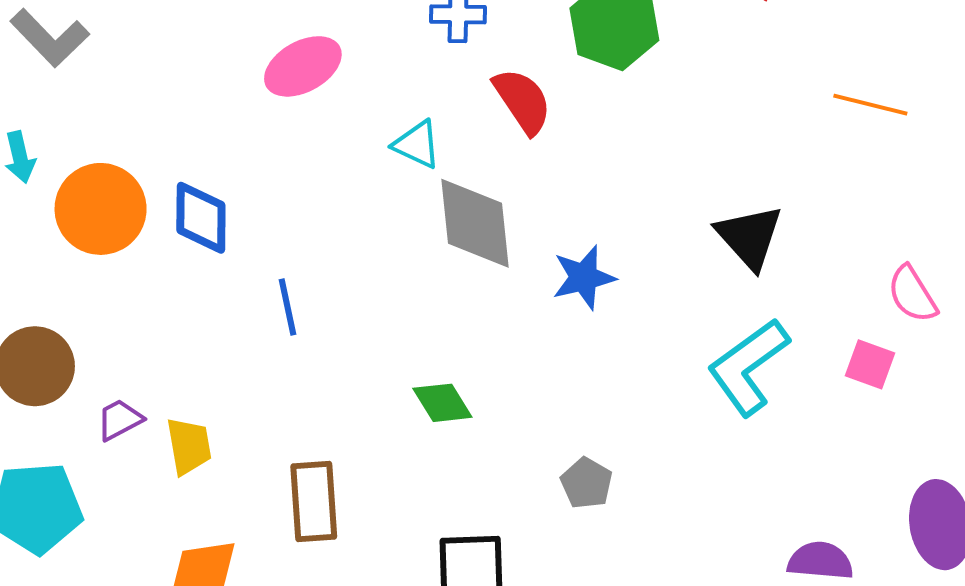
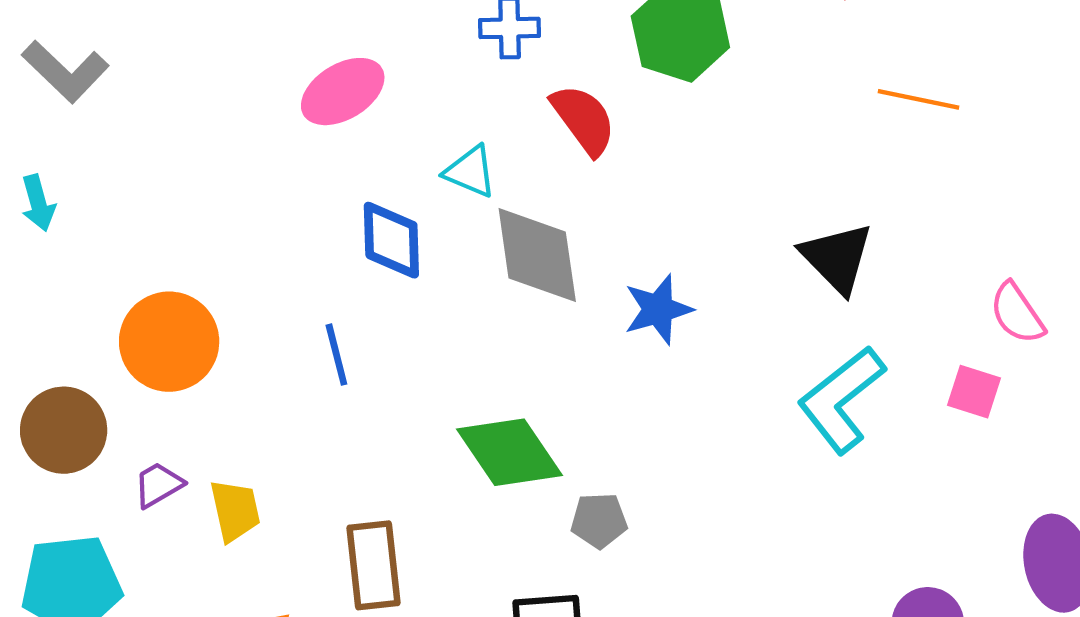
orange line: (870, 105) -> (918, 99), moved
orange circle: (101, 209) -> (169, 342), moved
blue diamond: (201, 218) -> (391, 240), moved
green diamond: (442, 403) -> (510, 452), size x1.6
gray pentagon: (587, 483) -> (599, 520), moved, turned -30

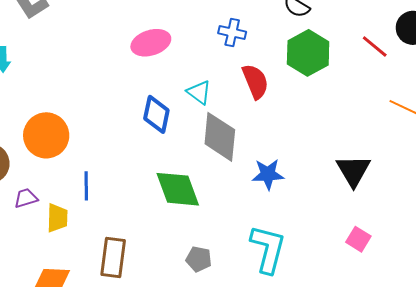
blue line: (336, 355) -> (86, 186), moved
pink square: (974, 392) -> (358, 239), moved
cyan L-shape: (841, 400) -> (268, 249), moved, turned 129
green diamond: (510, 452) -> (178, 189), moved
gray pentagon: (599, 520) -> (199, 259), moved

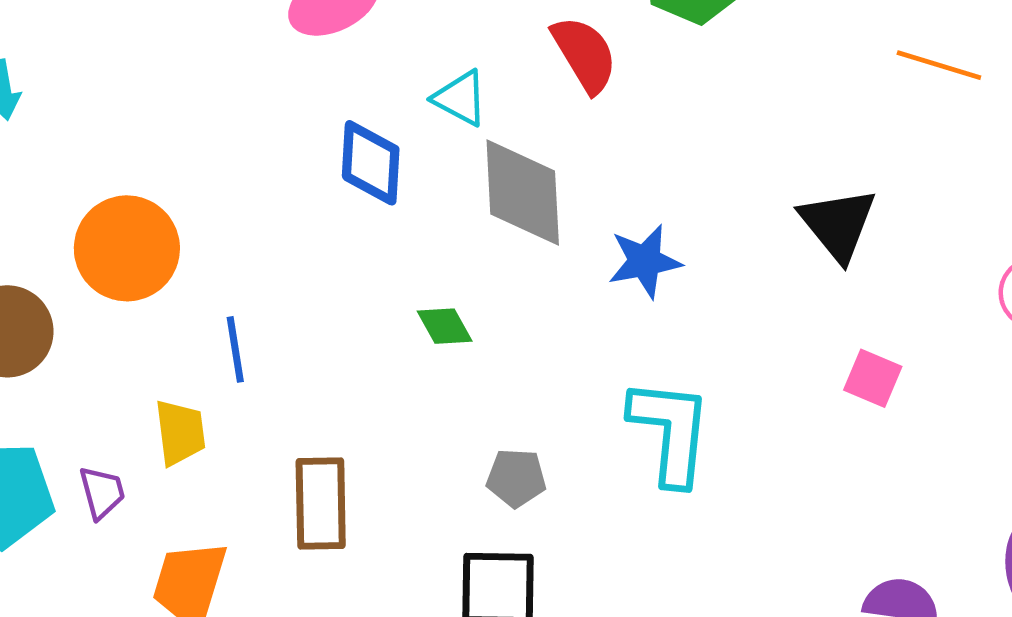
green diamond: (178, 189) -> (445, 326), size x0.5
purple trapezoid: (26, 198) -> (102, 492), moved, turned 100

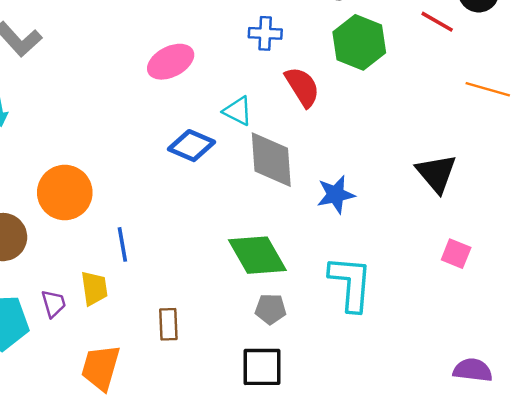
blue diamond: (371, 163) -> (191, 146), turned -69
green diamond: (445, 326) -> (257, 255), moved, size x2.0
purple trapezoid: (102, 492) -> (54, 303), moved
brown rectangle: (321, 503) -> (168, 324), size x0.7

